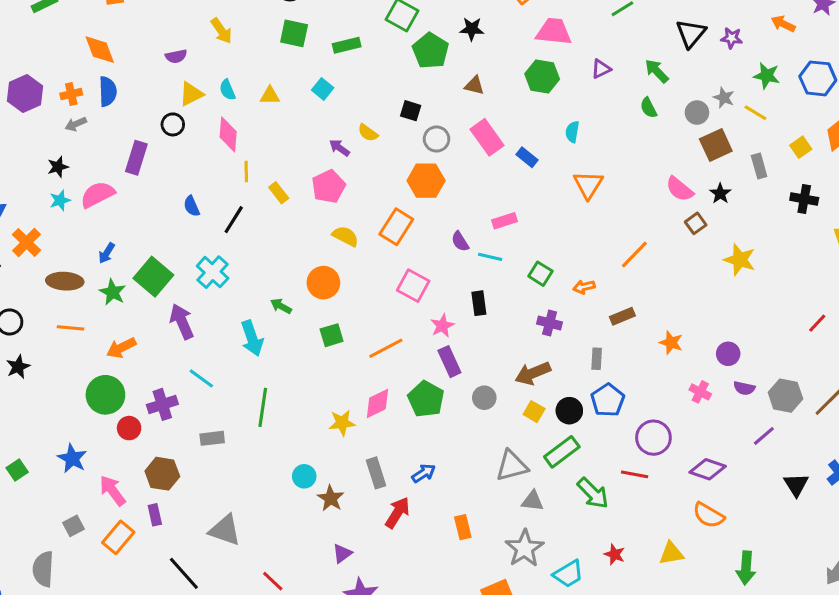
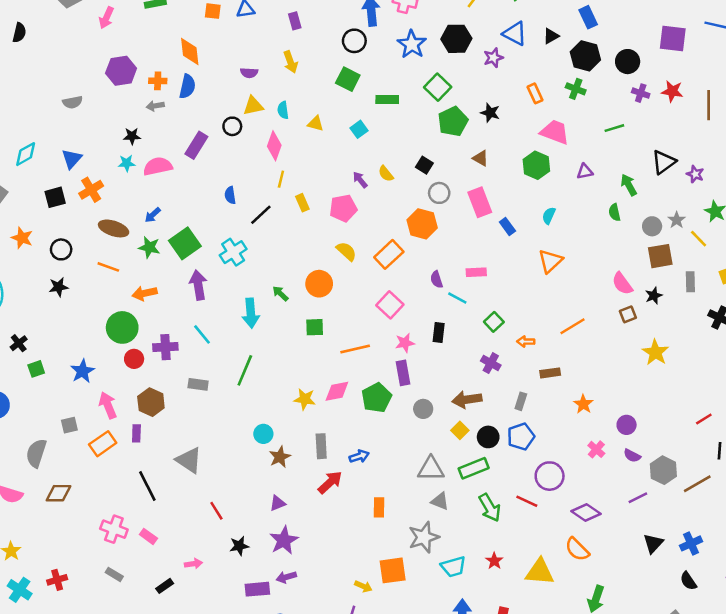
green star: (113, 292) -> (149, 247), turned -30
yellow triangle: (671, 553) -> (540, 572), size x1.4

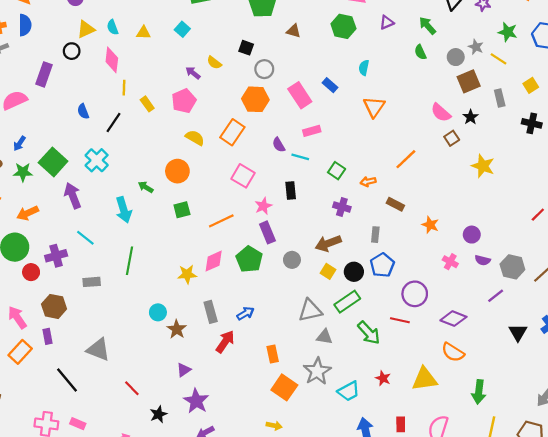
pink rectangle: (480, 202) -> (300, 95), moved
brown rectangle: (550, 373) -> (395, 204), turned 48
orange square: (393, 570) -> (284, 387), moved, turned -35

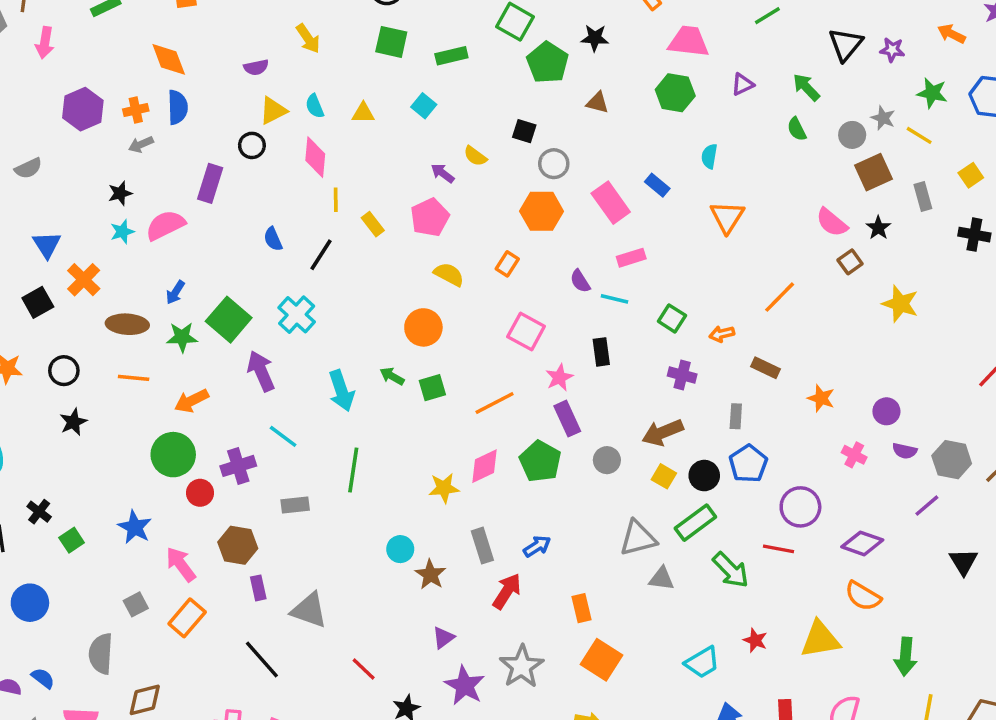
orange rectangle: (232, 132) -> (507, 264), size x0.6
green arrow: (146, 187) -> (392, 376), moved
purple rectangle: (47, 336) -> (258, 588), moved
gray star: (317, 371) -> (522, 666), moved

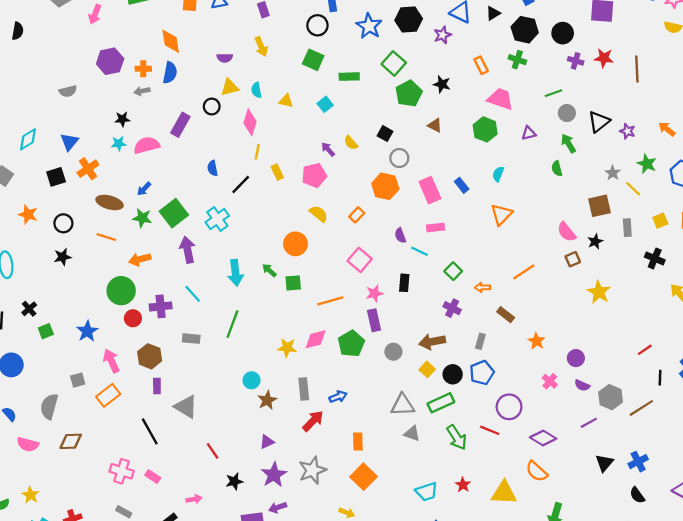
gray circle: (852, 135) -> (567, 113), moved

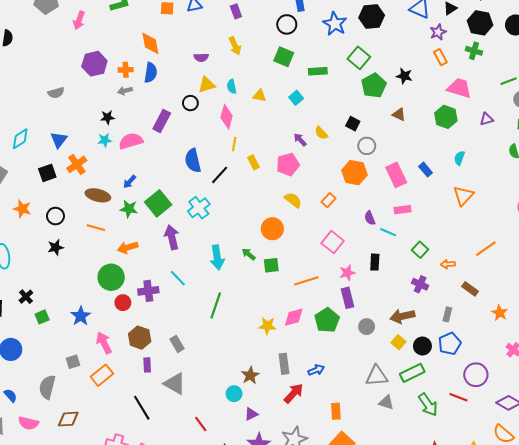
purple star: (443, 35) -> (438, 32), moved
blue semicircle: (213, 168) -> (193, 161), size x1.6
gray rectangle: (191, 339) -> (177, 344), moved, turned 56
cyan circle: (252, 380) -> (234, 394), moved

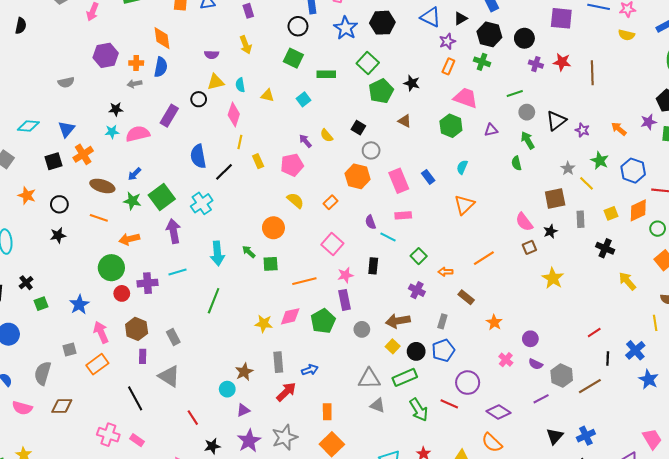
orange rectangle: (440, 57) -> (448, 66), turned 49
cyan diamond: (20, 139) -> (28, 126), turned 35
cyan line: (178, 278) -> (177, 272), turned -66

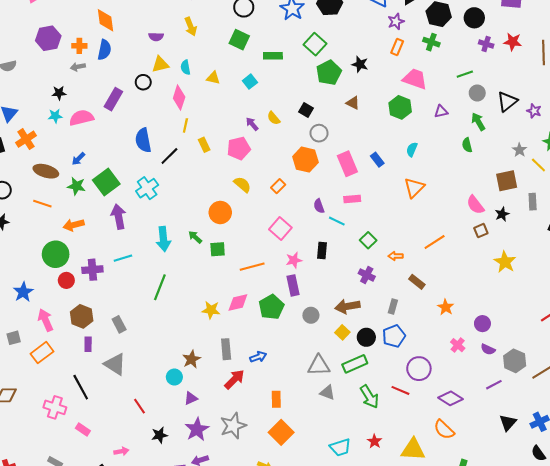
pink cross: (108, 435) -> (55, 407), moved

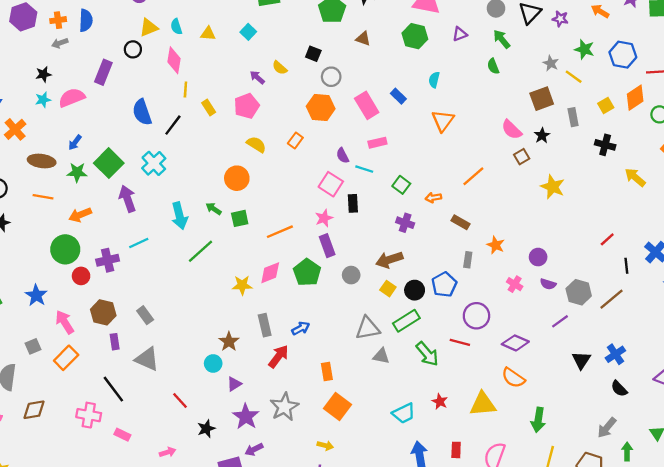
pink square: (280, 229) -> (331, 184), moved
green line: (160, 287) -> (200, 251), moved, turned 35
gray rectangle: (393, 306) -> (468, 260), moved

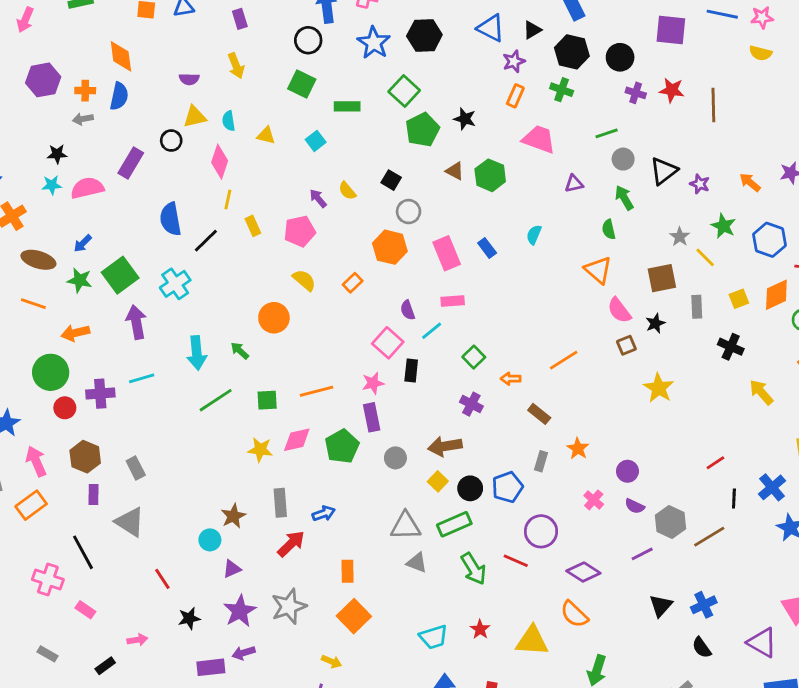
green hexagon: (415, 36) -> (490, 175), moved
orange triangle: (443, 121) -> (598, 270), moved, turned -35
cyan line: (364, 169) -> (432, 331), turned -66
green square: (240, 218) -> (267, 400), moved

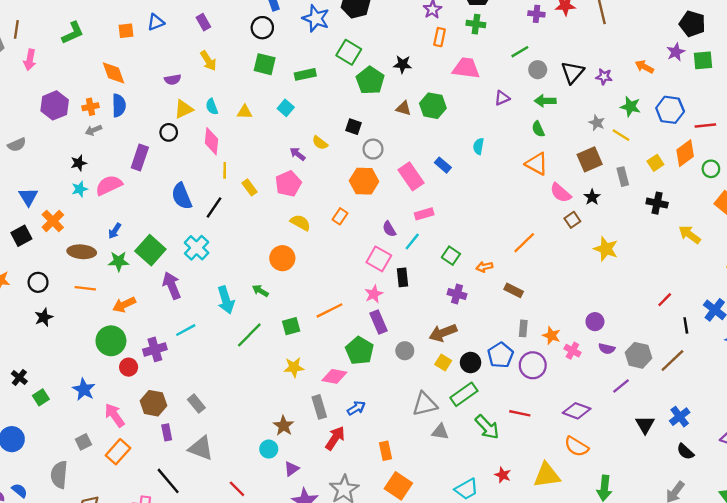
green arrow: (624, 198) -> (545, 101), turned -48
pink diamond: (297, 440) -> (334, 376), moved, turned 35
orange star: (578, 449) -> (552, 336), moved
purple circle: (541, 531) -> (533, 365), moved

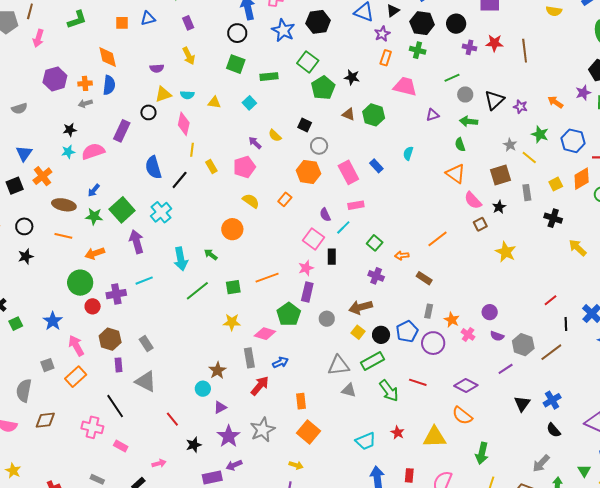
cyan semicircle: (212, 107) -> (187, 95), turned -72
purple rectangle: (379, 322) -> (307, 292), turned 30

